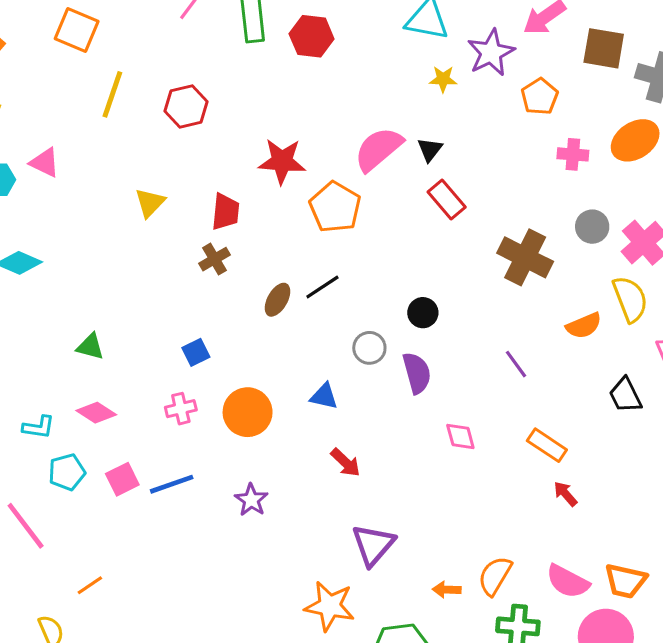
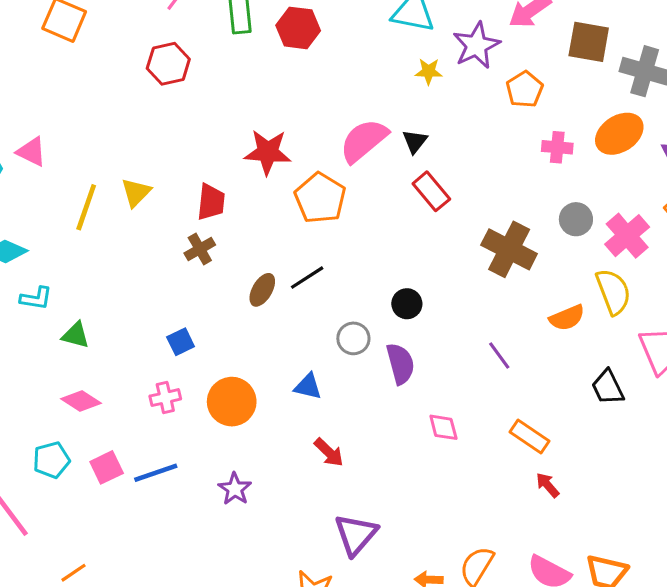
yellow line: (112, 94) -> (86, 207), moved
red hexagon: (186, 106) -> (168, 64), moved
cyan L-shape: (39, 427) -> (36, 298), moved

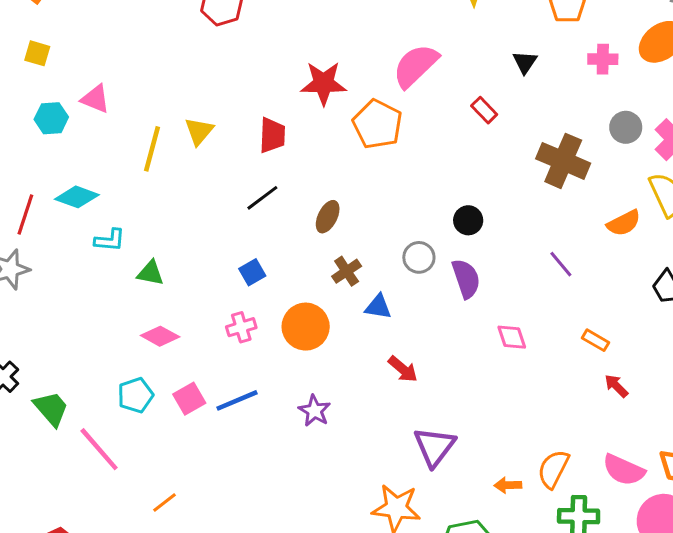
black triangle: (415, 141) -> (525, 62), moved
red rectangle: (431, 191) -> (484, 110), size x0.7
brown cross: (200, 249) -> (347, 271), moved
black line: (307, 278) -> (262, 198), moved
orange rectangle: (529, 437) -> (595, 340), size x0.7

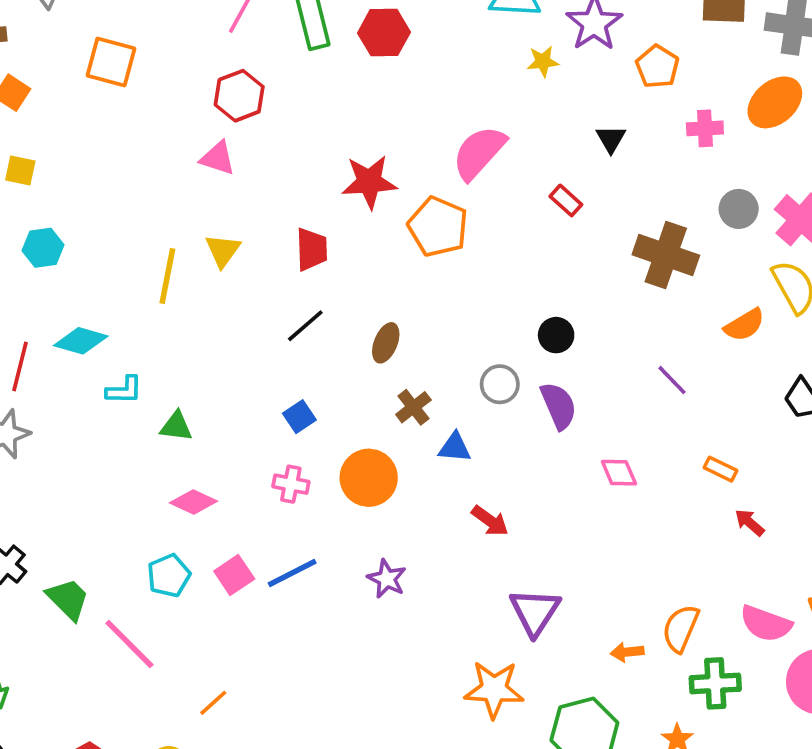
pink triangle: (95, 99) -> (218, 158), moved
pink cross: (241, 327) -> (291, 484), turned 32

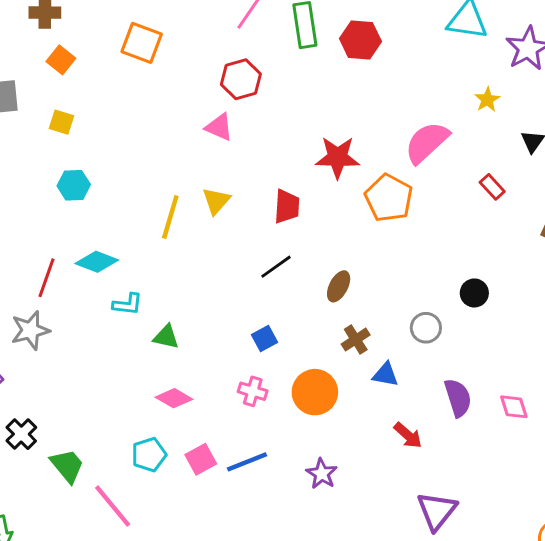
yellow star: (543, 61) -> (487, 100), moved, turned -30
purple semicircle: (559, 406) -> (458, 398), moved

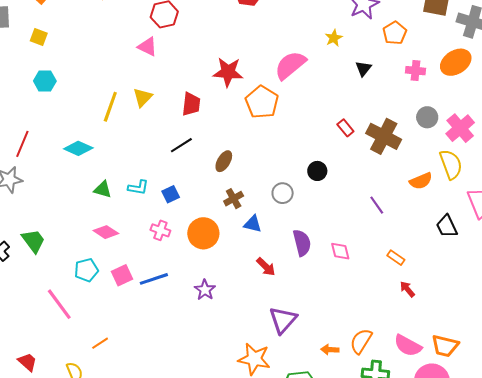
red rectangle: (492, 187) -> (345, 128), moved
cyan diamond: (97, 262) -> (78, 148), moved
cyan L-shape: (127, 304) -> (138, 188), moved
green trapezoid: (67, 466) -> (33, 241), moved

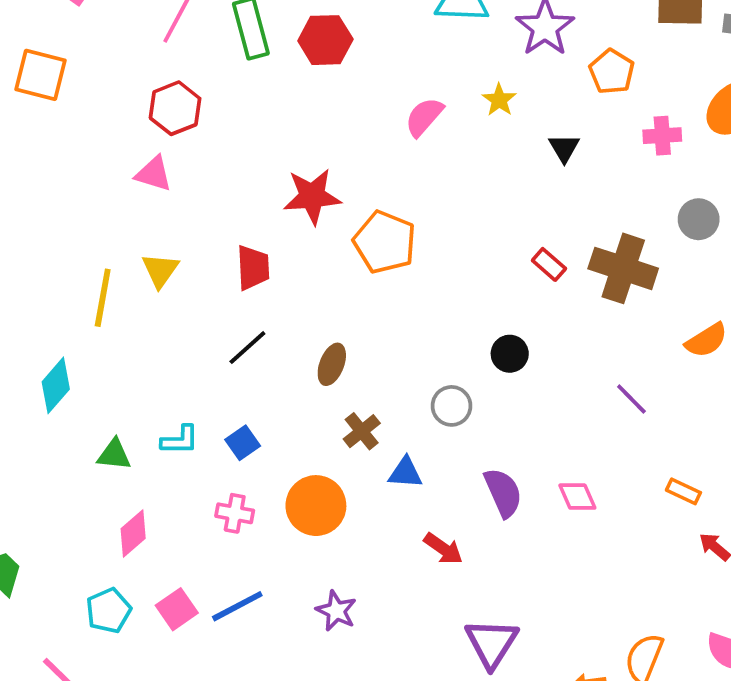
pink semicircle: (290, 65) -> (424, 117), moved, size x0.7
cyan diamond: (78, 148) -> (56, 385), turned -64
pink diamond: (106, 232) -> (133, 533), turned -65

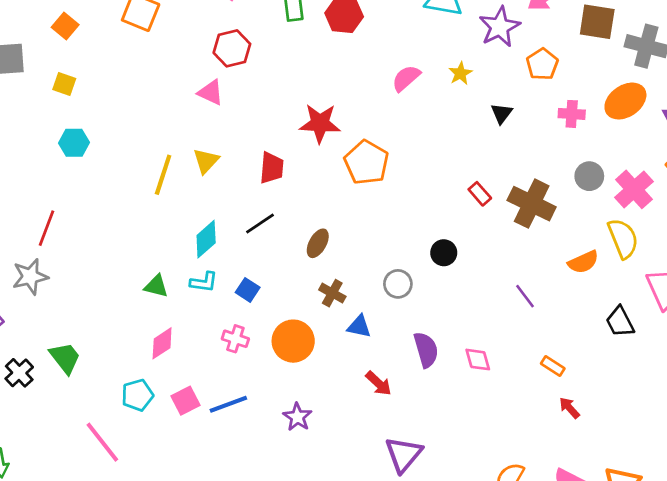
cyan diamond: (56, 385) -> (206, 239), moved
brown cross: (362, 431) -> (332, 293), turned -30
blue square: (243, 443) -> (248, 290), turned -30

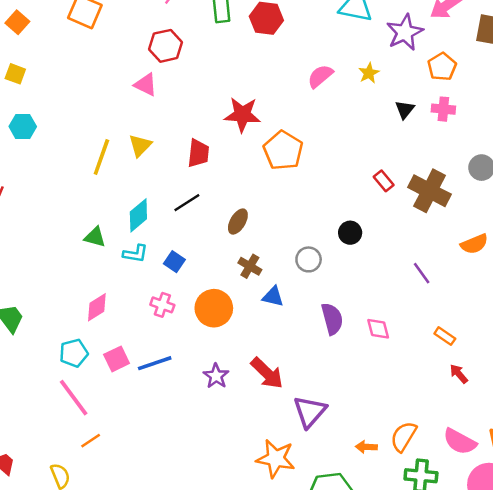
pink cross: (572, 114) -> (443, 109), moved
green triangle: (156, 286) -> (95, 237), moved
red arrow: (379, 383) -> (267, 373), moved, size x1.4
pink line: (102, 442) -> (74, 398), moved

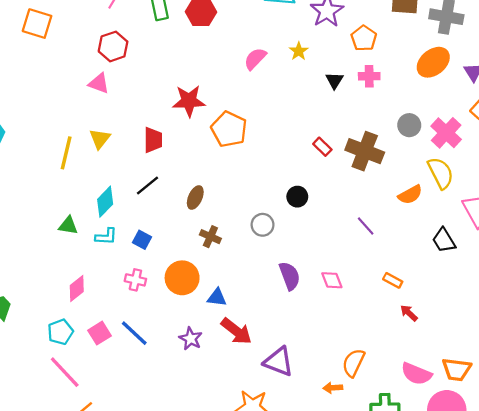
blue triangle: (273, 297) -> (217, 297), moved
blue line: (155, 363) -> (134, 333), turned 68
purple triangle: (310, 412) -> (279, 362), turned -44
orange semicircle: (404, 436) -> (353, 363), moved

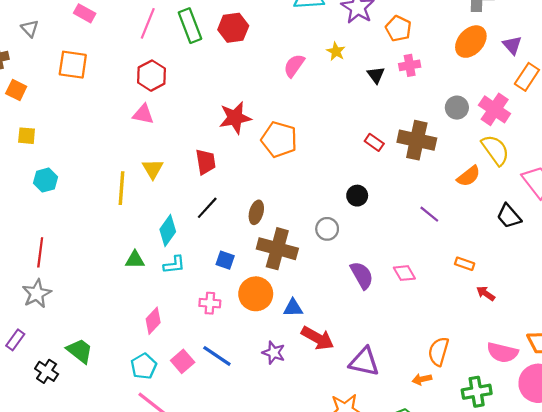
brown cross: (210, 237) -> (277, 249), size x1.8
blue square: (142, 240) -> (225, 260), moved

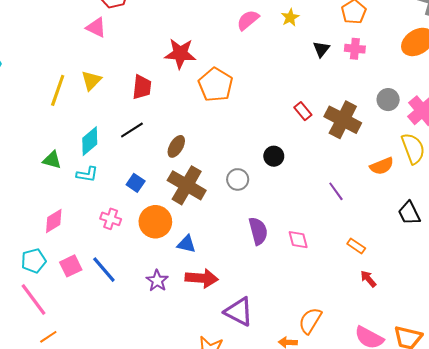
red arrow: (318, 338) -> (202, 278), turned -40

